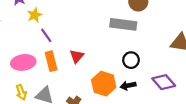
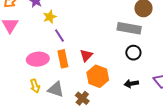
black circle: (131, 60) -> (133, 53), moved
orange hexagon: (104, 84) -> (98, 76), moved

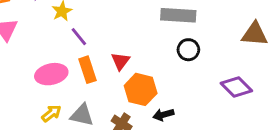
black arrow: (131, 84) -> (163, 115), moved
yellow arrow: (35, 86) -> (51, 113), turned -104

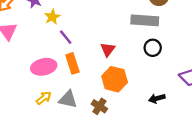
red triangle: (121, 61) -> (108, 49), moved
black arrow: (163, 115) -> (157, 98), moved

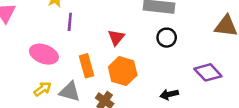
purple line: (66, 37) -> (70, 22), turned 42
orange rectangle: (72, 63) -> (87, 66), moved
pink ellipse: (44, 67) -> (44, 54), turned 30

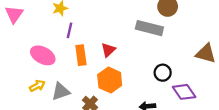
black circle: (167, 38) -> (163, 73), moved
orange rectangle: (87, 66) -> (81, 55), moved
gray triangle: (70, 92) -> (61, 91), turned -42

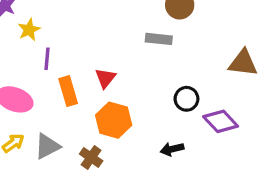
gray rectangle: (149, 28) -> (159, 39), size x0.7

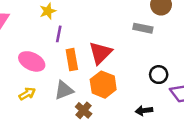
red triangle: (105, 78) -> (100, 53), size x1.5
gray triangle: (47, 146) -> (64, 90), moved

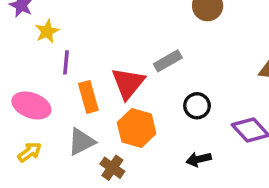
gray rectangle: (143, 28) -> (168, 61), moved, turned -36
black circle: (159, 75) -> (197, 106), moved

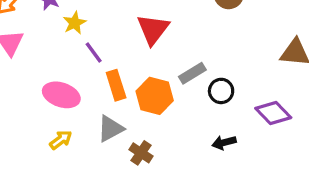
gray rectangle: (168, 61) -> (192, 73), moved
purple line: (66, 62) -> (94, 52), turned -40
red triangle: (128, 83) -> (153, 29), moved
orange hexagon: (137, 128) -> (155, 96), moved

